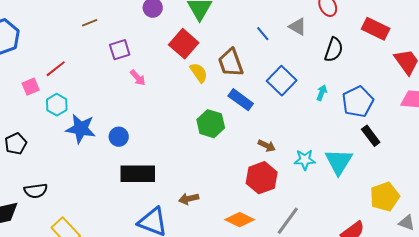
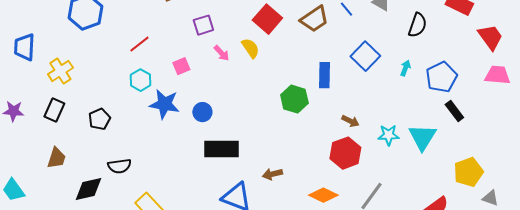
brown trapezoid: (231, 63) -> (314, 19), moved, turned -104
yellow semicircle: (199, 73) -> (250, 48), moved
pink square: (31, 87) -> (181, 66), moved
blue rectangle: (241, 100) -> (324, 75), turned 55

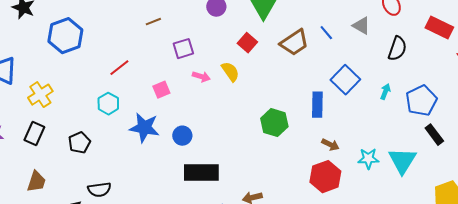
red square: (267, 19) -> (247, 43), size x0.7
pink arrow: (221, 53) -> (201, 77), turned -30
blue rectangle: (324, 75) -> (317, 105), moved
cyan hexagon: (140, 80) -> (108, 104), moved

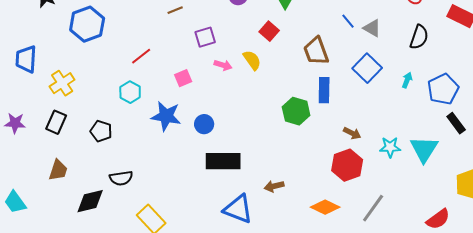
gray triangle: (361, 26) -> (372, 28), moved
brown trapezoid: (294, 43) -> (316, 51), moved, turned 104
blue rectangle: (317, 105) -> (324, 90), moved
black pentagon: (79, 143) -> (101, 131), turned -30

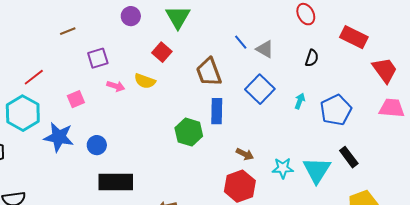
black semicircle: (419, 37) -> (312, 58), size x0.7
yellow semicircle: (252, 60) -> (145, 81), turned 145
cyan hexagon: (130, 92) -> (23, 113), size x1.6
black rectangle: (456, 123) -> (349, 157), moved

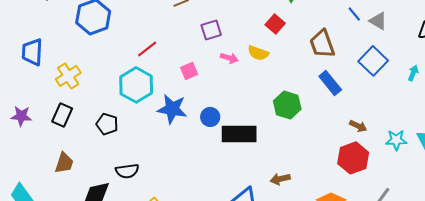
blue rectangle: (217, 111) -> (330, 83), turned -40
green hexagon: (189, 132) -> (287, 105), moved
black rectangle: (116, 182) -> (239, 134), moved

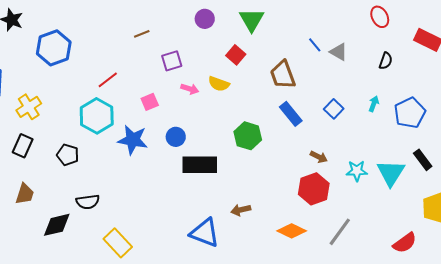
blue square: (373, 61) -> (334, 109), moved, size x0.7
blue circle: (210, 117) -> (176, 137), moved

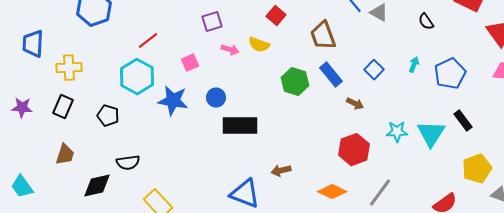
black semicircle: (386, 61) -> (426, 22), turned 126
yellow cross: (29, 107) -> (69, 68), turned 30
green hexagon: (248, 136) -> (295, 82), moved
brown arrow: (319, 157) -> (355, 104), moved

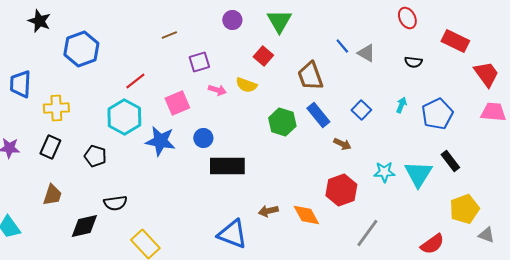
black semicircle: (426, 22) -> (413, 62), turned -48
pink square: (190, 63) -> (177, 103), size x1.4
orange diamond: (332, 192) -> (306, 215), moved, turned 36

